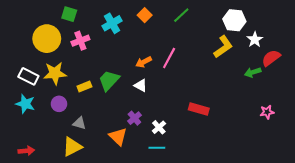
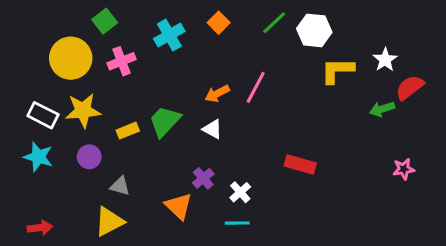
green square: (69, 14) -> (105, 21), turned 35
white hexagon: (234, 20) -> (314, 30), moved
yellow L-shape: (223, 47) -> (337, 70), turned -145

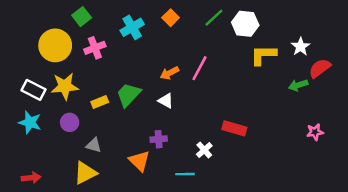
purple cross: (203, 178) -> (159, 139), turned 35
white cross: (240, 192) -> (204, 150), moved

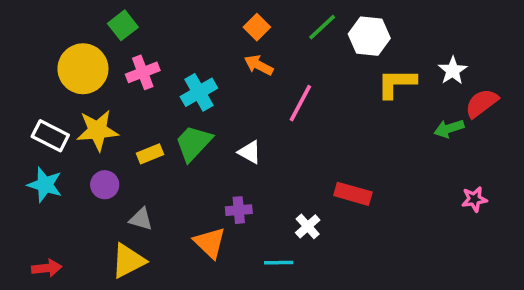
cyan cross: (132, 27) -> (199, 92), moved
orange arrow: (169, 73) -> (259, 65), moved, turned 54

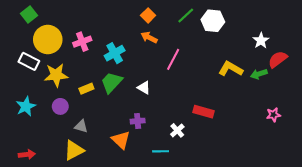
green square: (123, 25) -> (29, 14), moved
yellow L-shape: (396, 83) -> (231, 69), moved, turned 30
white rectangle: (50, 136) -> (29, 61), moved
cyan star: (45, 185) -> (26, 106), turned 30

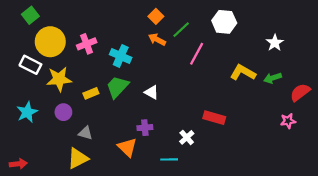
green line: (186, 15) -> (181, 30), moved
cyan cross: (115, 53) -> (121, 56), turned -36
pink line: (173, 59) -> (197, 54), moved
red semicircle: (278, 59) -> (300, 92), moved
red arrow: (27, 154) -> (18, 164), moved

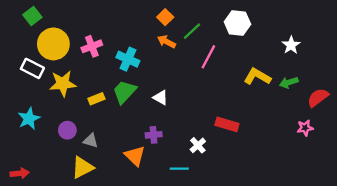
purple circle: (63, 112) -> (67, 130), moved

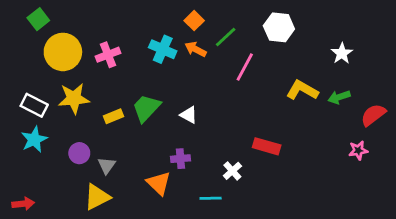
cyan cross: (128, 59) -> (163, 49), moved
white rectangle: (32, 68) -> (34, 105), moved
gray triangle: (91, 141) -> (107, 165), turned 49

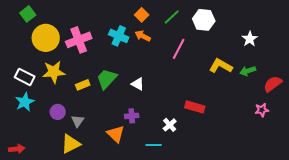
green line: (226, 37) -> (172, 17), moved
pink cross: (108, 55) -> (79, 40), size x1.4

